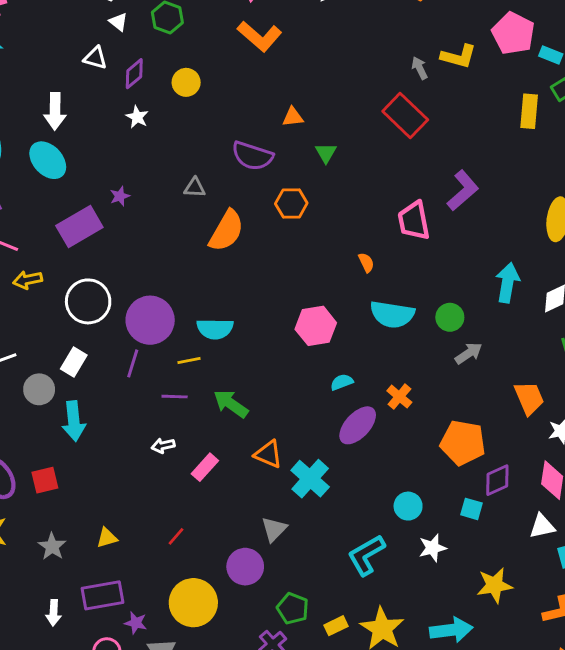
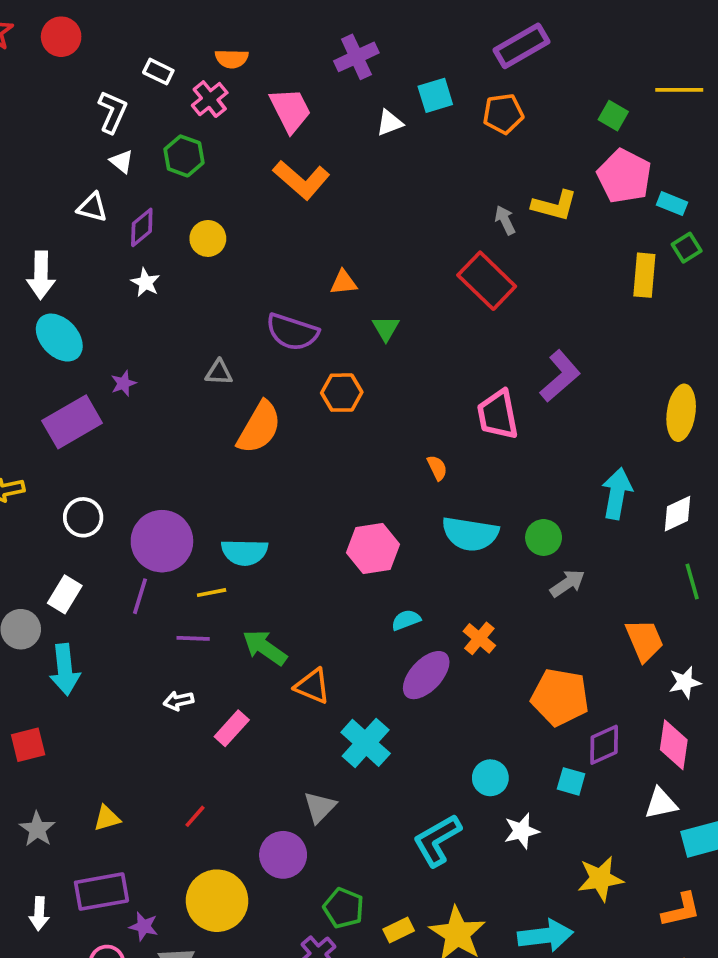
cyan ellipse: (48, 160) -> (59, 338), moved
white circle: (88, 301) -> (83, 517), size x0.7
orange triangle: (268, 454) -> (312, 686), moved

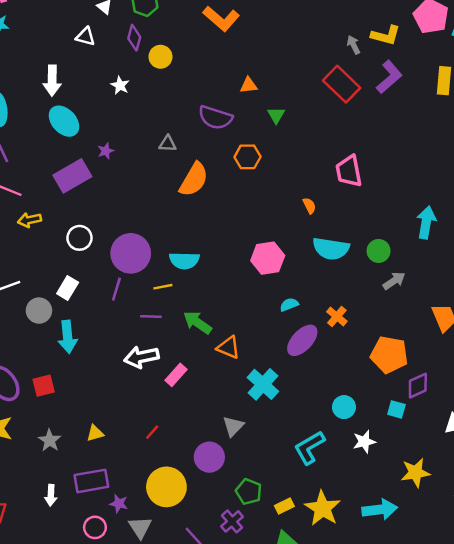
purple diamond: (142, 227) -> (134, 38), moved, turned -35
purple L-shape: (560, 376) -> (389, 77), moved
white arrow: (178, 701) -> (141, 357), size x1.8

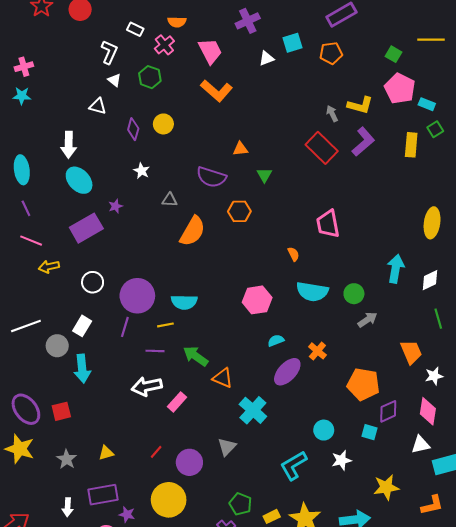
purple diamond: (134, 38) -> (133, 129), moved
white star: (120, 85) -> (142, 171), moved
purple circle: (209, 457) -> (189, 462), moved

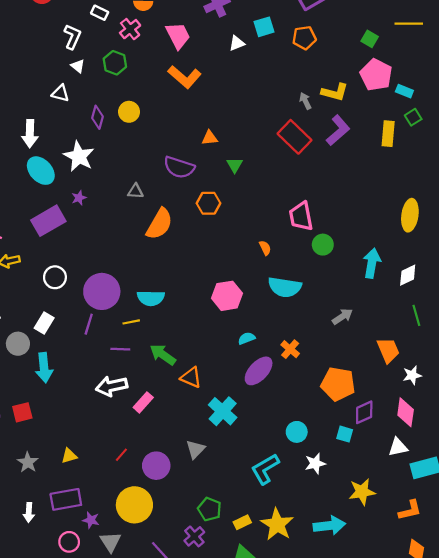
white star: (142, 171) -> (79, 156), moved, size x1.8
green circle: (354, 294) -> (323, 245), moved

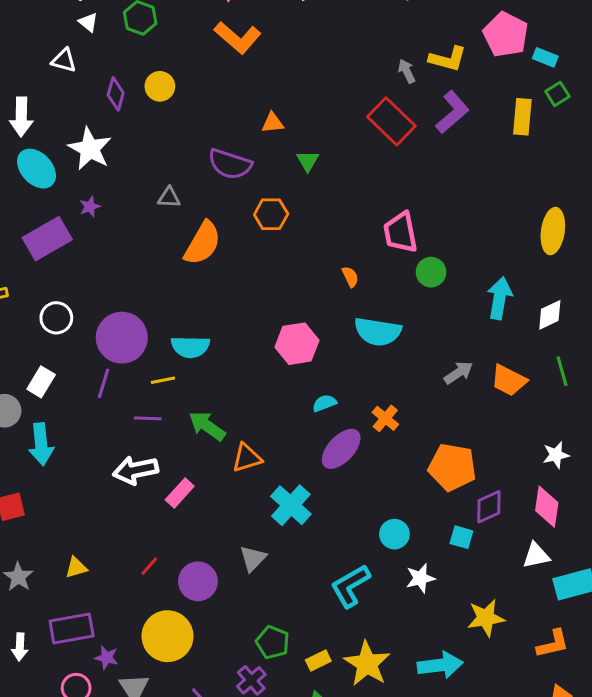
orange trapezoid: (388, 350) -> (509, 380), moved, turned 140
orange triangle: (191, 377) -> (247, 458), turned -40

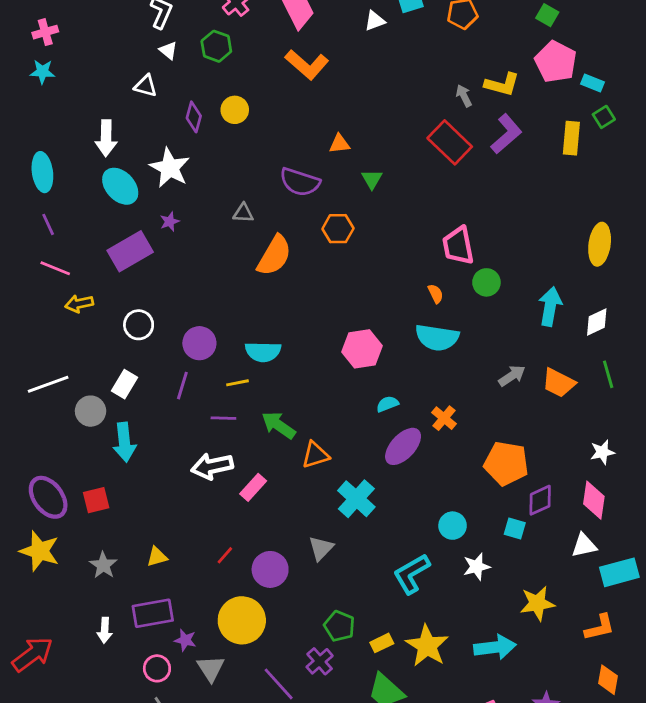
orange semicircle: (350, 277) -> (436, 294), moved
purple circle: (122, 338) -> (199, 343), size x0.7

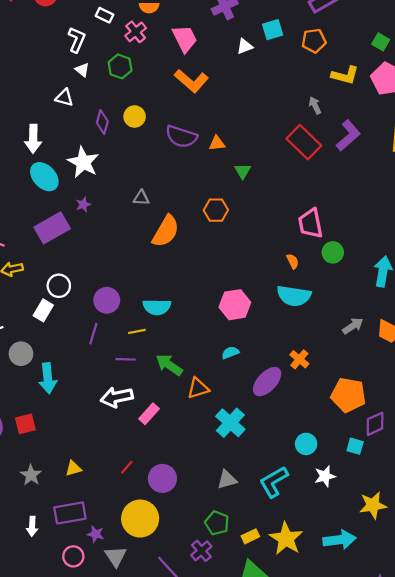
yellow L-shape: (502, 84) -> (345, 75), moved
purple semicircle: (300, 182) -> (181, 137), moved
white rectangle: (124, 384) -> (43, 310), moved
cyan semicircle: (387, 404) -> (230, 353), moved
gray triangle: (321, 548) -> (227, 480), moved, turned 30

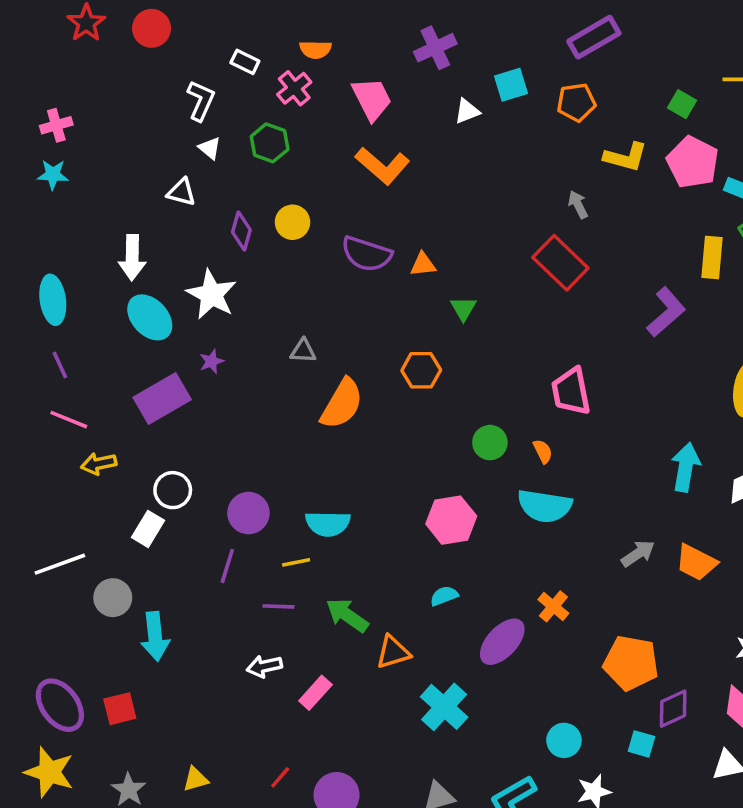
purple L-shape: (348, 135) -> (666, 312), moved
green circle: (333, 252) -> (490, 443), moved
white arrow: (117, 397) -> (264, 666), size x0.7

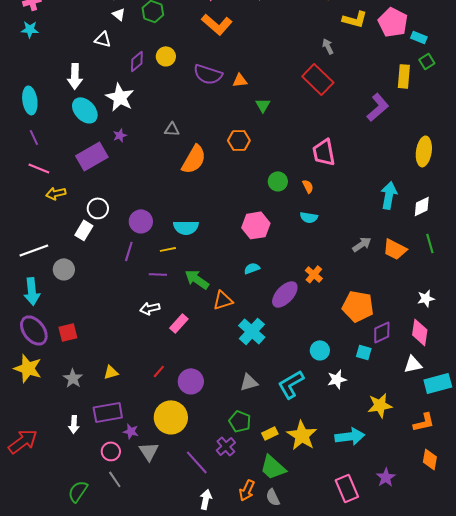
purple diamond: (241, 231) -> (137, 61), turned 35
cyan semicircle: (545, 506) -> (309, 217), size x0.6
cyan arrow: (155, 636) -> (32, 291), moved

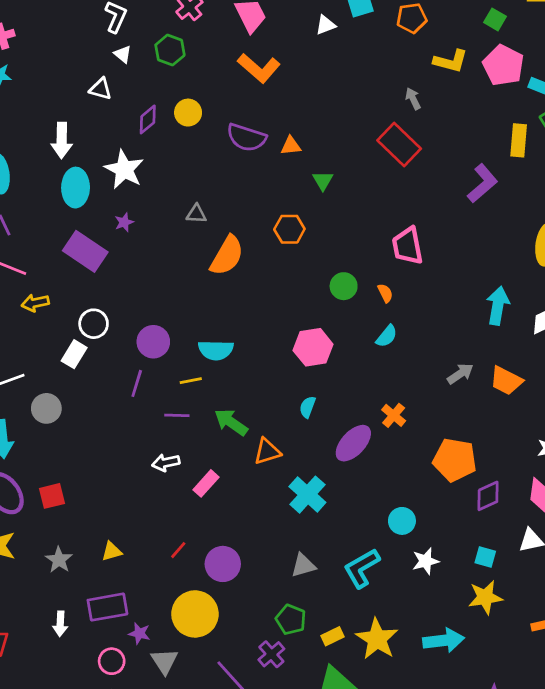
cyan ellipse: (85, 110) -> (76, 188), turned 44
purple rectangle: (92, 156) -> (85, 251), turned 64
cyan semicircle: (309, 217) -> (387, 336), turned -60
cyan semicircle: (252, 268) -> (307, 407), turned -49
cyan square: (364, 352) -> (485, 557), moved

